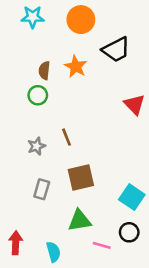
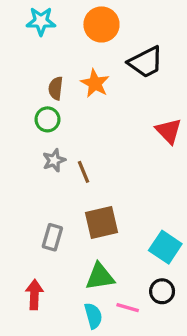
gray star: (36, 146) -> (54, 160), moved
red arrow: (16, 243) -> (34, 295), moved
cyan semicircle: (53, 252) -> (93, 316), moved

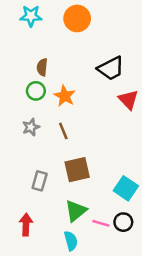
black trapezoid: (146, 62) -> (111, 68), moved
orange star: (95, 83) -> (65, 96), moved
gray star: (54, 160) -> (31, 127), moved
green triangle: (100, 277) -> (76, 211), turned -30
pink line: (128, 308) -> (101, 223), moved

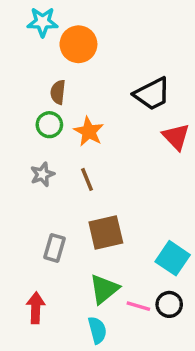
orange circle: (77, 18) -> (78, 44), moved

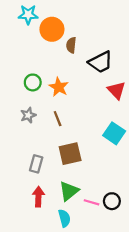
brown semicircle: (58, 92) -> (71, 45), moved
cyan square: (173, 258) -> (114, 133), moved
red arrow: (36, 308) -> (38, 197), moved

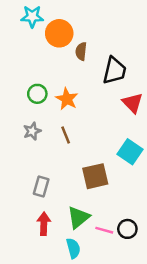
black trapezoid: (101, 62) -> (115, 71), turned -50
brown square: (70, 154) -> (95, 176), moved

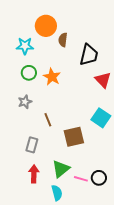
cyan star: (32, 17) -> (25, 46), moved
brown line: (66, 135) -> (48, 120), moved

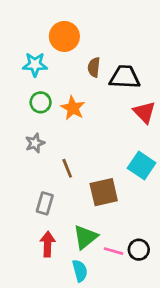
brown semicircle: (63, 40) -> (94, 67), moved
black trapezoid: (89, 55) -> (125, 77), turned -100

